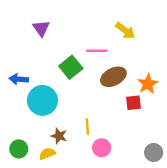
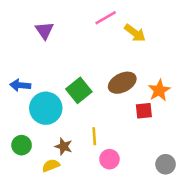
pink line: (97, 51) -> (106, 18), moved, turned -30
green square: (71, 67) -> (79, 90), moved
green circle: (19, 149) -> (22, 145), moved

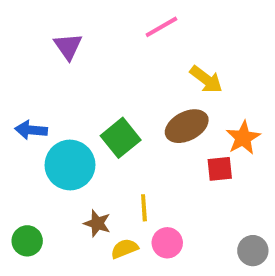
yellow arrow: (135, 33) -> (206, 79), moved
green circle: (22, 145) -> (27, 241), moved
yellow semicircle: (51, 166) -> (124, 249), moved

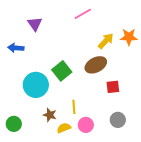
yellow arrow: (206, 79) -> (106, 41), turned -84
blue arrow: (31, 130) -> (16, 48), moved
orange star: (243, 138) -> (129, 37), moved, turned 30
gray circle: (253, 251) -> (118, 120), moved

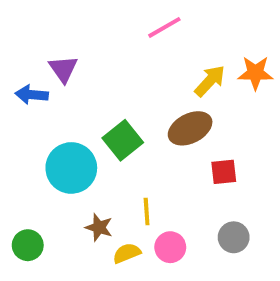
purple triangle: (35, 24) -> (63, 69), moved

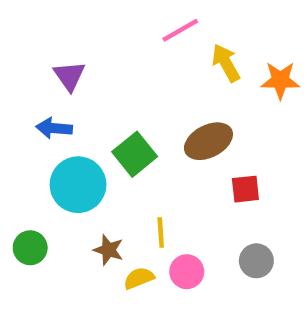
yellow arrow: (210, 81) -> (226, 63), moved, turned -72
blue arrow: (32, 95) -> (54, 128), moved
green circle: (28, 245) -> (30, 248), moved

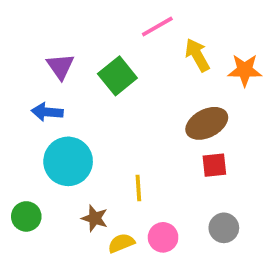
brown ellipse: (208, 141) -> (207, 123), moved
green square: (135, 154) -> (117, 76), moved
yellow line: (161, 233) -> (138, 188), moved

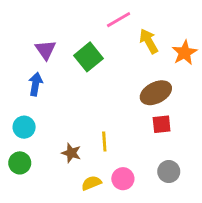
orange star: (245, 70) -> (185, 53), turned -30
blue arrow: (47, 112) -> (36, 84), turned 95
cyan circle: (68, 161) -> (24, 127), moved, size x0.6
brown star: (95, 218) -> (71, 153), moved

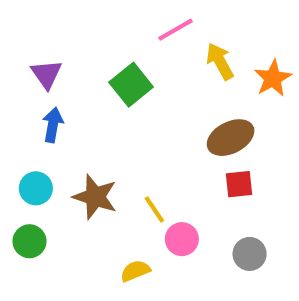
purple triangle: (46, 50) -> (46, 74), moved
yellow line: (104, 141) -> (154, 209), turned -30
brown star: (71, 153) -> (95, 197), moved, size x1.5
pink circle: (123, 179) -> (182, 239), moved

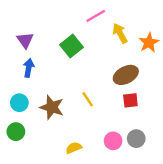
yellow line: (154, 209) -> (88, 99), moved
pink circle: (182, 239) -> (113, 141), moved

